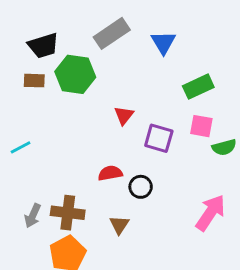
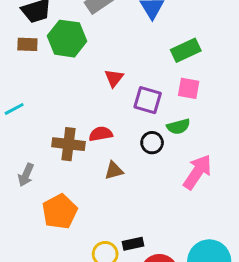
green semicircle: (224, 147) -> (178, 127), moved
black circle: (141, 187) -> (152, 143), moved
brown cross: (68, 213) -> (68, 144), moved
brown triangle: (119, 225) -> (114, 171), moved, turned 42

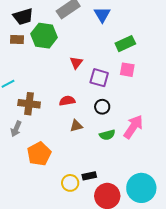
green semicircle: (178, 127) -> (107, 135), moved
brown cross: (68, 144) -> (29, 104), moved

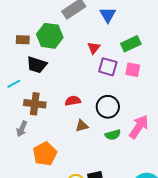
black trapezoid: (23, 17) -> (37, 65), moved, turned 35
red triangle: (76, 63) -> (94, 48), moved
purple square: (99, 78) -> (108, 67), moved
black circle: (102, 107) -> (108, 107), size x1.5

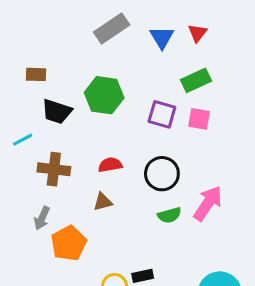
green hexagon: (50, 36) -> (104, 95), moved
red triangle: (94, 48) -> (197, 33), moved
brown triangle: (82, 126) -> (103, 202), moved
gray arrow: (22, 129) -> (42, 218), moved

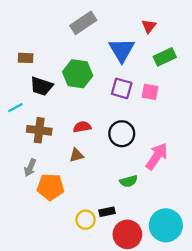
blue triangle: (162, 37) -> (122, 50), moved, size x1.4
green rectangle: (196, 80) -> (165, 57), moved
green semicircle: (169, 215) -> (129, 181), moved
orange pentagon: (69, 243) -> (50, 187), turned 30

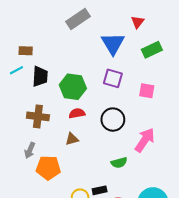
green hexagon: (78, 74) -> (73, 87), moved
black trapezoid: (41, 86) -> (40, 76), turned -105
pink square: (150, 92) -> (147, 91), moved
cyan line: (15, 108) -> (16, 70), moved

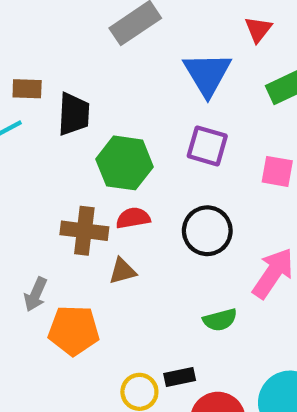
black trapezoid: (40, 76) -> (74, 114), moved
brown cross: (38, 116) -> (84, 231), moved

